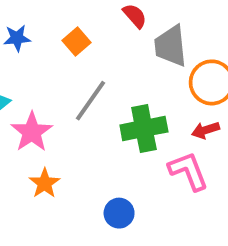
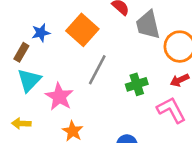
orange square: (76, 41) -> (82, 30), size x1.6
green cross: (144, 128) -> (137, 84), size x0.7

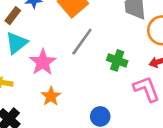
green cross: (137, 84) -> (117, 60), turned 30

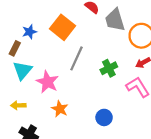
green cross: (117, 60) -> (109, 68), turned -35

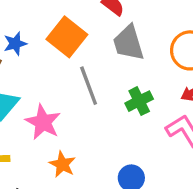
gray trapezoid: (115, 20) -> (128, 43), moved
gray line: (76, 58) -> (89, 86), turned -45

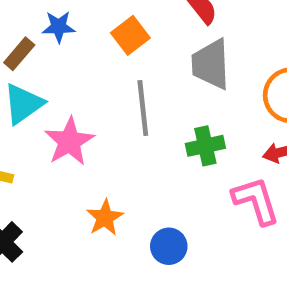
orange square: (67, 37) -> (130, 35), size x0.7
orange star: (62, 164) -> (105, 218), moved

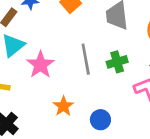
gray line: (143, 108) -> (86, 59), moved

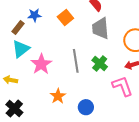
green cross: (117, 62) -> (100, 63), turned -35

